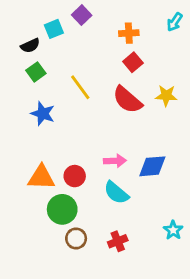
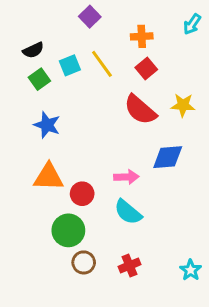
cyan square: (54, 29) -> (70, 65), moved
yellow line: (80, 87) -> (102, 64), moved
blue diamond: (152, 166) -> (168, 157), moved
orange triangle: (41, 177) -> (49, 177), moved
cyan star: (173, 230) -> (191, 270), moved

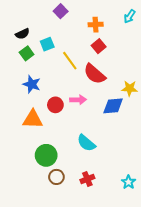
yellow line: (102, 64) -> (70, 61), moved
yellow star: (183, 105) -> (130, 88), moved
pink arrow: (126, 177) -> (78, 100), moved
red circle: (82, 194) -> (55, 105), moved

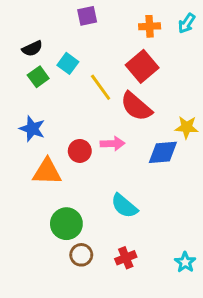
purple square: (61, 11) -> (87, 16), turned 32
orange cross: (96, 25) -> (150, 26), moved
cyan square: (47, 44) -> (68, 63), turned -32
red square: (99, 46) -> (142, 66), size x1.5
blue star: (32, 84) -> (32, 129), moved

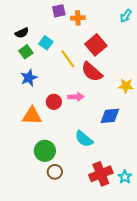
orange cross: (150, 26) -> (78, 18), moved
blue star: (32, 129) -> (29, 78), moved, turned 30
blue diamond: (163, 152) -> (110, 116), moved
red cross: (126, 258) -> (101, 174), moved, size x1.6

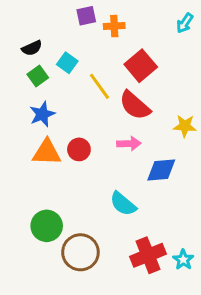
pink arrow: (76, 97) -> (129, 144), moved
orange triangle: (32, 116) -> (47, 152), moved
green circle: (45, 151) -> (47, 226), moved
brown circle: (55, 172) -> (80, 252), size x1.6

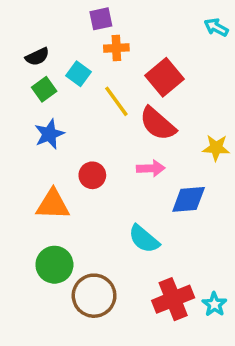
cyan arrow: (185, 23) -> (216, 27), turned 84
orange cross: (114, 26) -> (116, 48), moved
orange triangle: (47, 152) -> (53, 205), moved

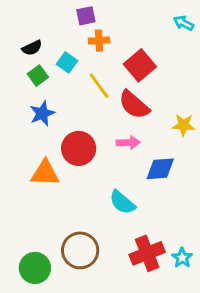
red circle: (92, 175) -> (79, 148), size x1.5
green circle: (54, 265) -> (35, 268), moved

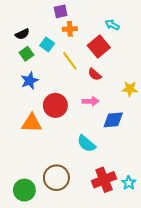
cyan arrow: (184, 23) -> (112, 25), moved
red semicircle: (134, 105) -> (95, 74), size x0.6

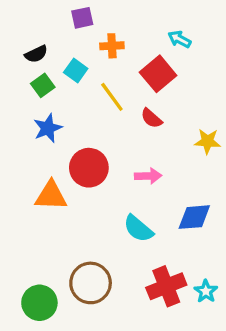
purple square: (61, 11) -> (82, 18), moved
pink arrow: (90, 101) -> (148, 176), moved
blue diamond: (113, 120) -> (194, 217), moved

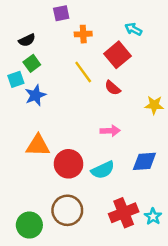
cyan square: (76, 71) -> (16, 79), moved, turned 35
red circle: (89, 168) -> (69, 164), moved
cyan semicircle: (138, 229) -> (103, 170), turned -65

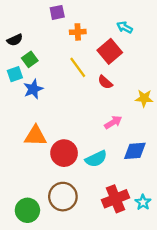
black semicircle: (27, 40) -> (15, 40), moved
pink arrow: (110, 131) -> (113, 122), moved, turned -30

